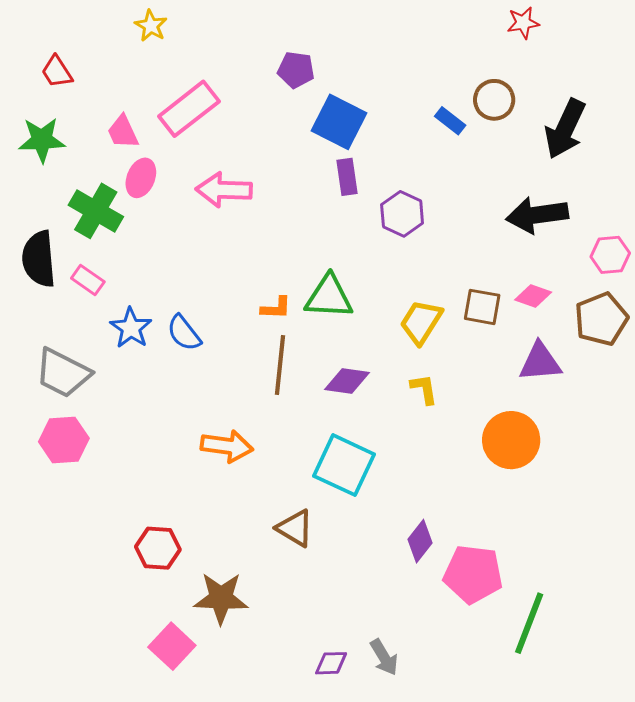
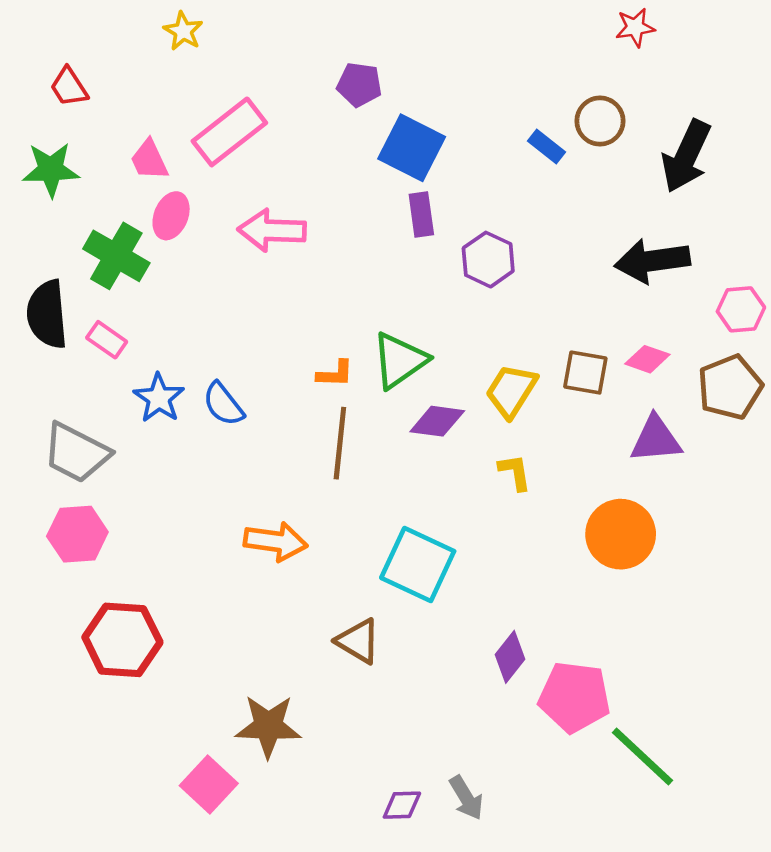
green triangle: (329, 297) -> (399, 360), turned -38
purple diamond: (347, 381) -> (437, 421), moved
red hexagon: (158, 548) -> (122, 640), moved, size x1.4
green line: (529, 623) -> (642, 757), turned -68

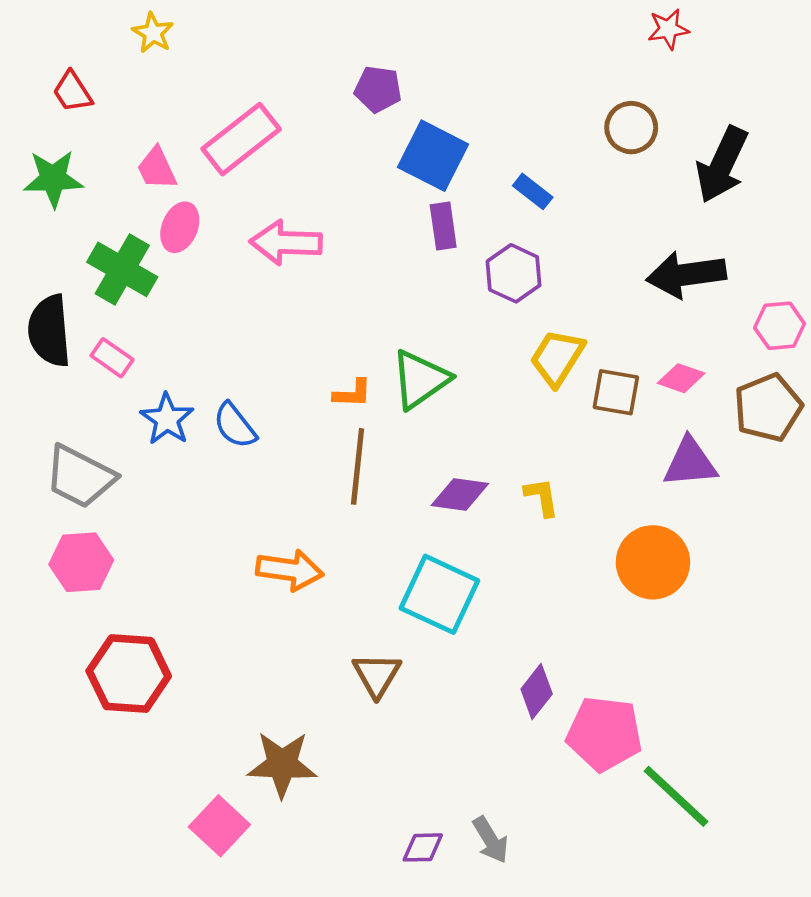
yellow star: (183, 31) -> (153, 33), moved
blue rectangle: (547, 147) -> (533, 191), moved
yellow trapezoid: (511, 391) -> (557, 358), moved
purple diamond: (437, 421) -> (460, 495), moved
brown triangle: (358, 641) -> (377, 675), turned 30

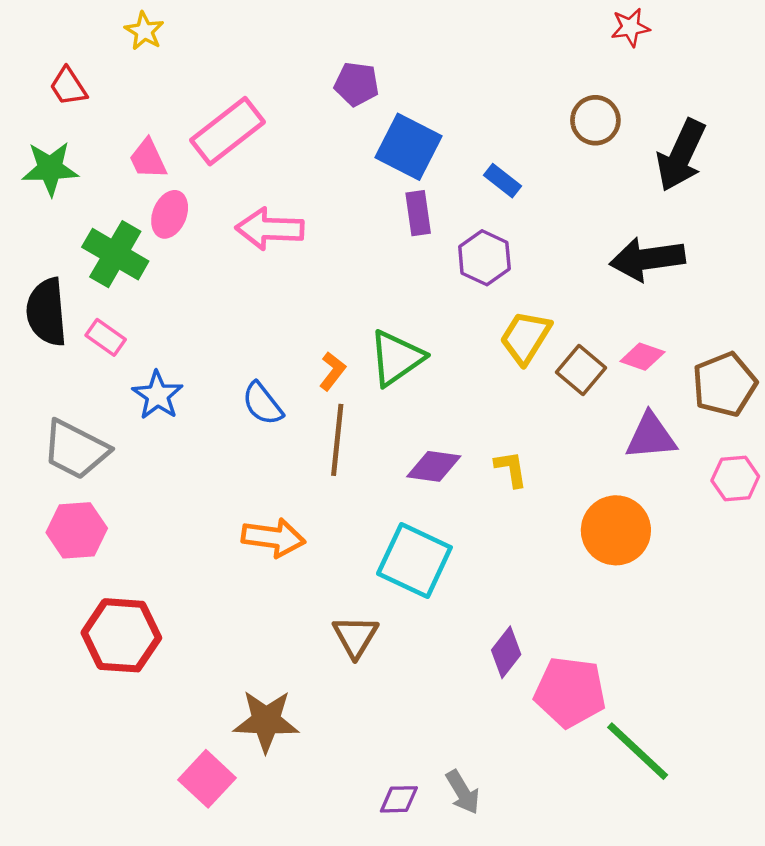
pink hexagon: (780, 326) -> (735, 478), moved
brown square: (616, 392) -> (581, 370), turned 30
orange L-shape: (352, 394) -> (332, 371), turned -54
blue semicircle: (235, 425) -> (262, 404), moved

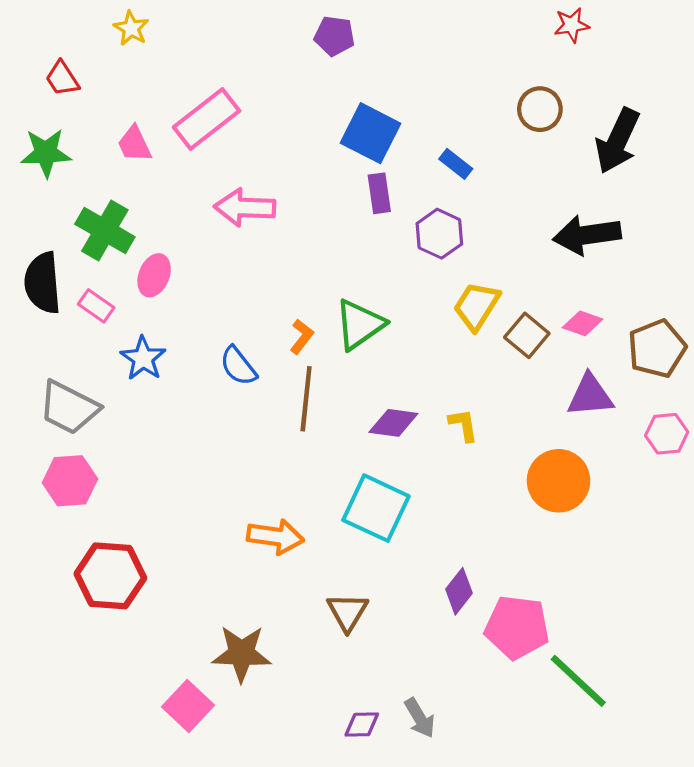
purple pentagon: (357, 84) -> (334, 36), moved
pink ellipse: (170, 214) -> (154, 275), moved
orange arrow: (273, 538) -> (275, 537), moved
brown triangle: (355, 636) -> (348, 612), moved

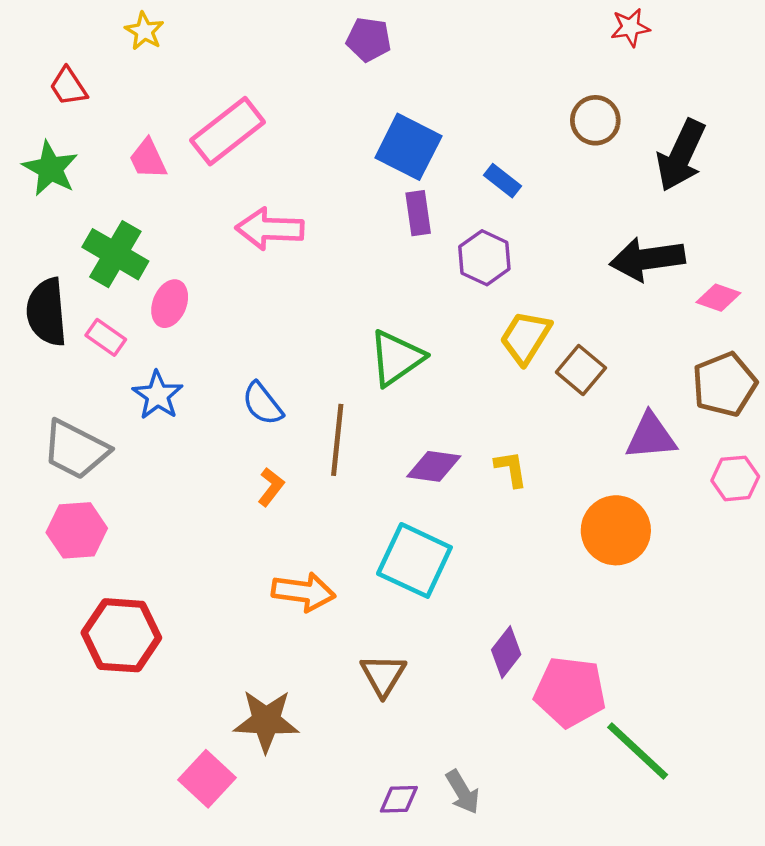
green star: (46, 153) -> (50, 169), turned 30
pink diamond: (583, 323) -> (718, 298), moved
orange L-shape: (302, 336) -> (271, 487), moved

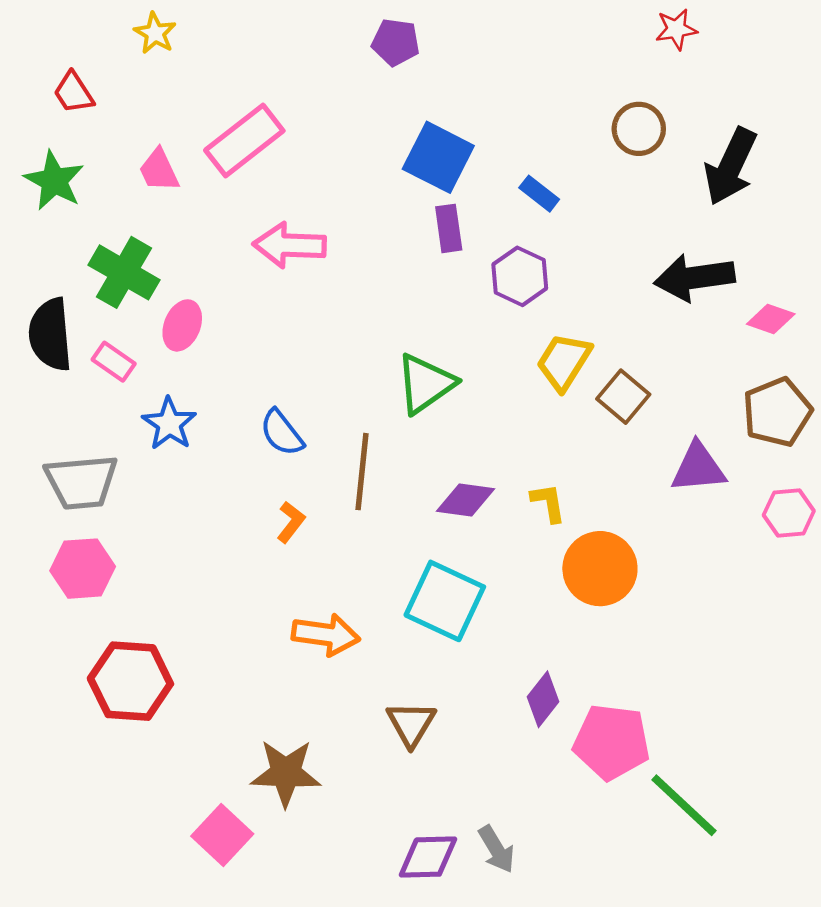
gray trapezoid: (76, 450) -> (81, 482), turned -32
orange circle: (616, 530) -> (600, 569), moved
purple diamond: (399, 799) -> (428, 857), size x1.4

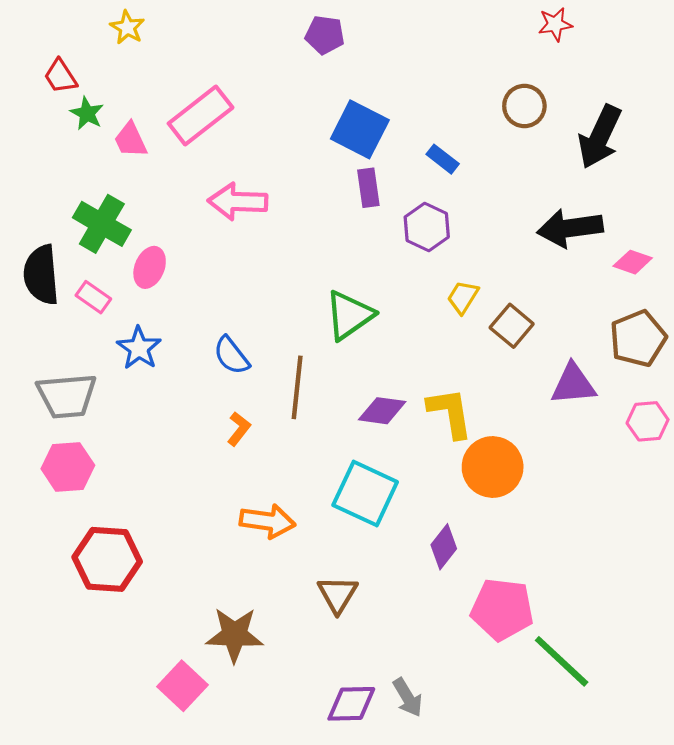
green star: (54, 181) -> (87, 113), moved, size x0.7
yellow trapezoid: (564, 362) -> (463, 297), size x0.7
yellow L-shape: (548, 503) -> (450, 413), size x1.6
purple diamond: (543, 699) -> (444, 547), moved

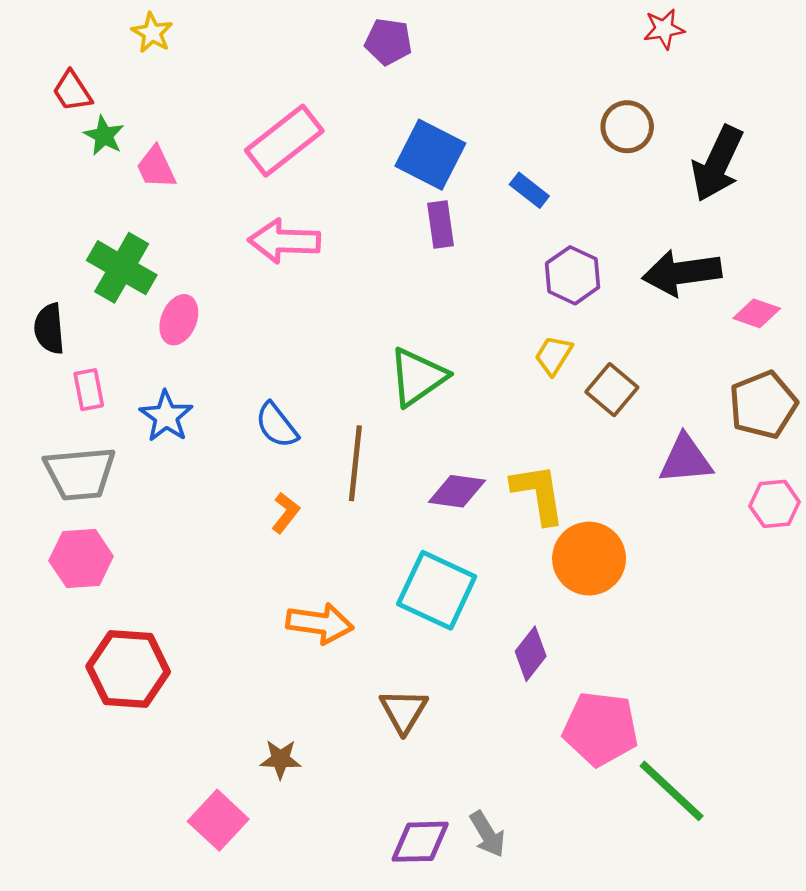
pink rectangle: (201, 116) -> (284, 141), moved
purple hexagon: (427, 227) -> (573, 275), moved
black semicircle: (41, 275) -> (49, 329), size x0.7
pink rectangle: (93, 297) -> (89, 390), moved, turned 44
brown star: (235, 635) -> (280, 759), size x0.6

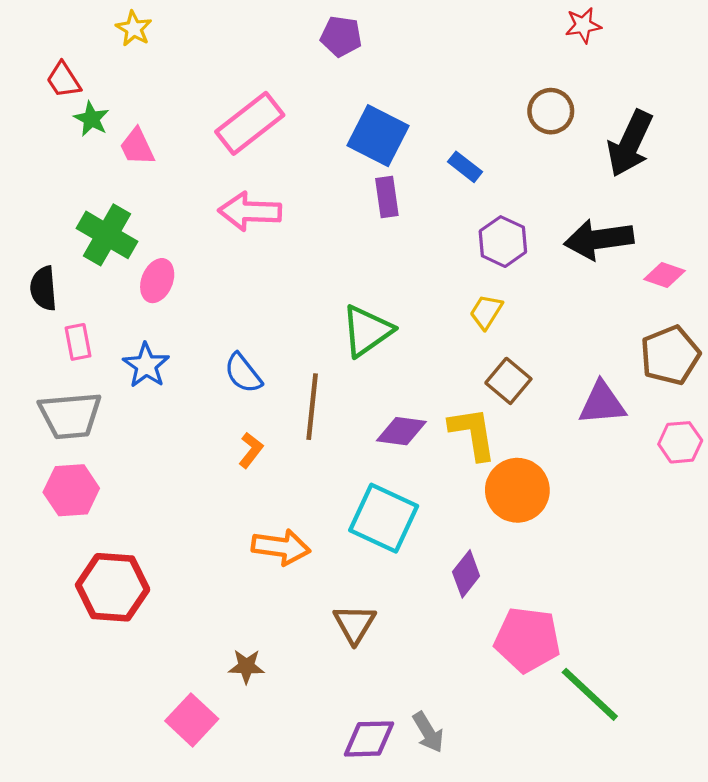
brown square: (612, 390) -> (508, 381), moved

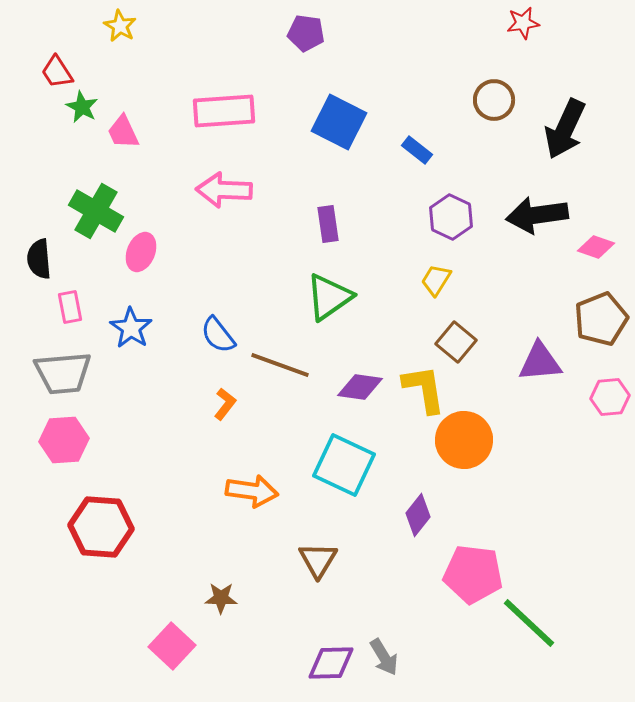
pink rectangle: (250, 123) -> (224, 111), turned 34
purple rectangle: (387, 197) -> (328, 224), moved
brown line: (312, 407) -> (280, 365), turned -76

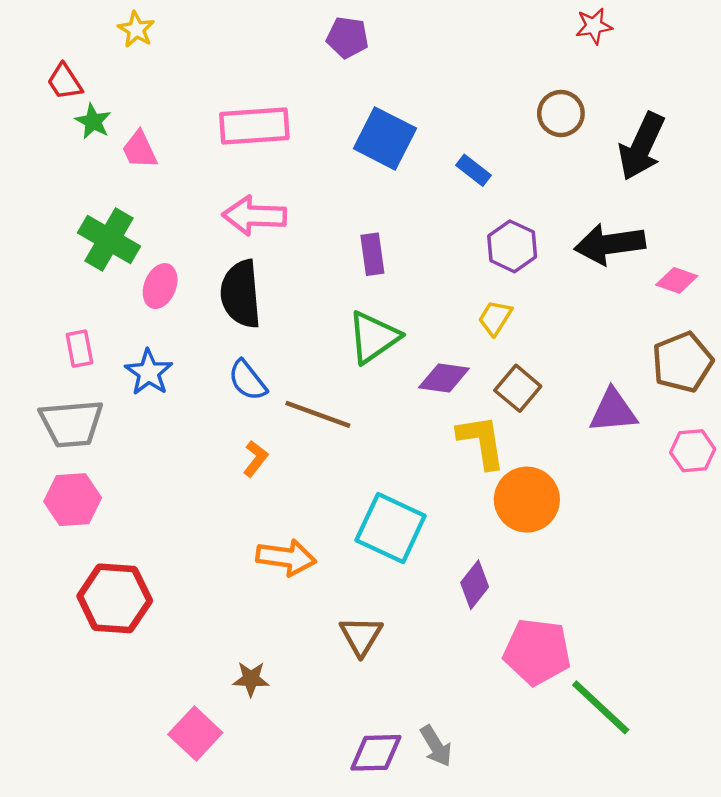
black semicircle: (39, 259) -> (241, 294), moved, size x1.5
purple diamond: (360, 387) -> (444, 378), moved

